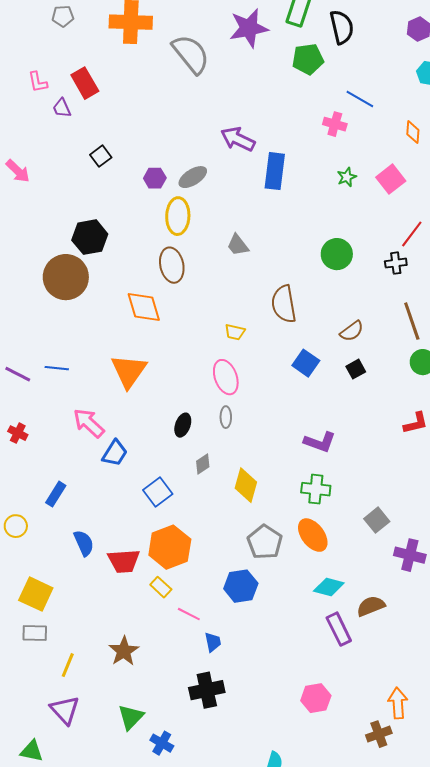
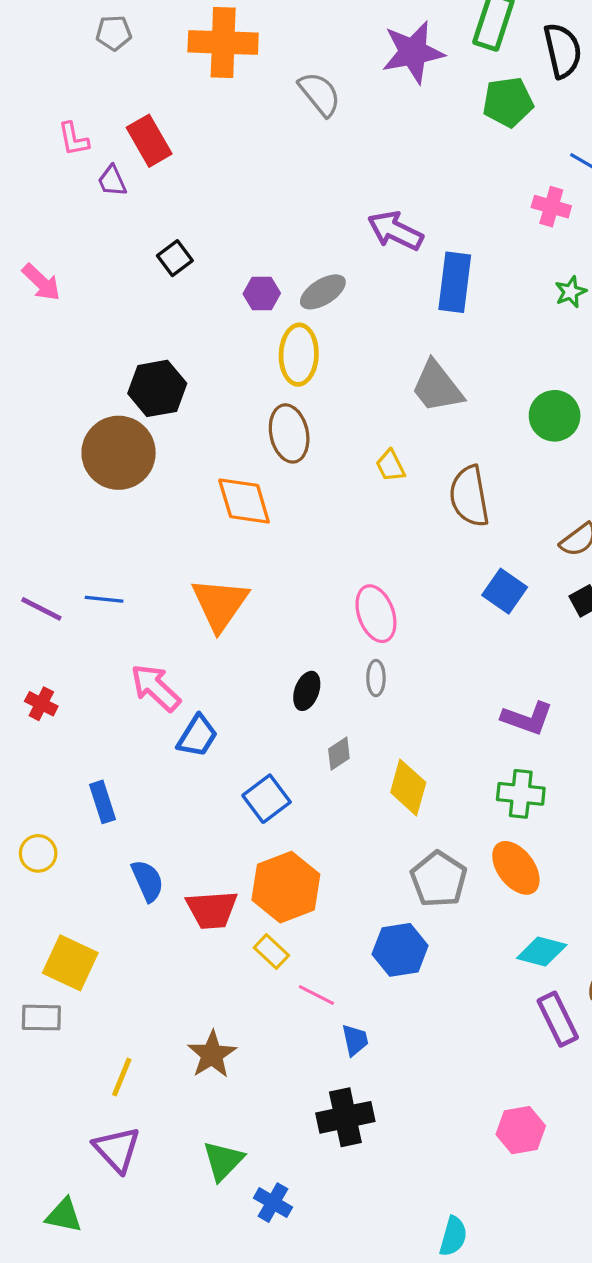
gray semicircle: (191, 54) -> (320, 94), size x0.7
gray trapezoid: (238, 245) -> (437, 387), moved, size x1.5
yellow trapezoid: (235, 332) -> (390, 466), moved, turned 50
blue rectangle: (56, 494) -> (102, 802), turned -50
gray rectangle: (35, 633) -> (41, 1018), moved

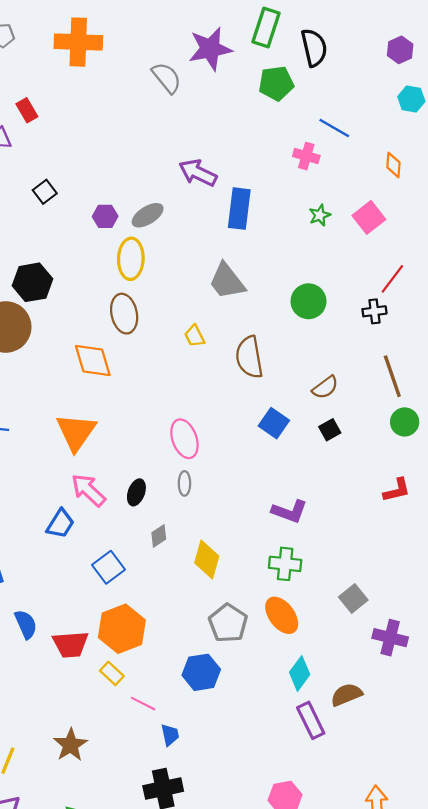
gray semicircle: (320, 94) -> (167, 78), moved
red rectangle: (149, 141) -> (27, 110), size x0.7
pink arrow: (156, 688) -> (88, 490), moved
cyan diamond: (542, 952) -> (300, 673), turned -68

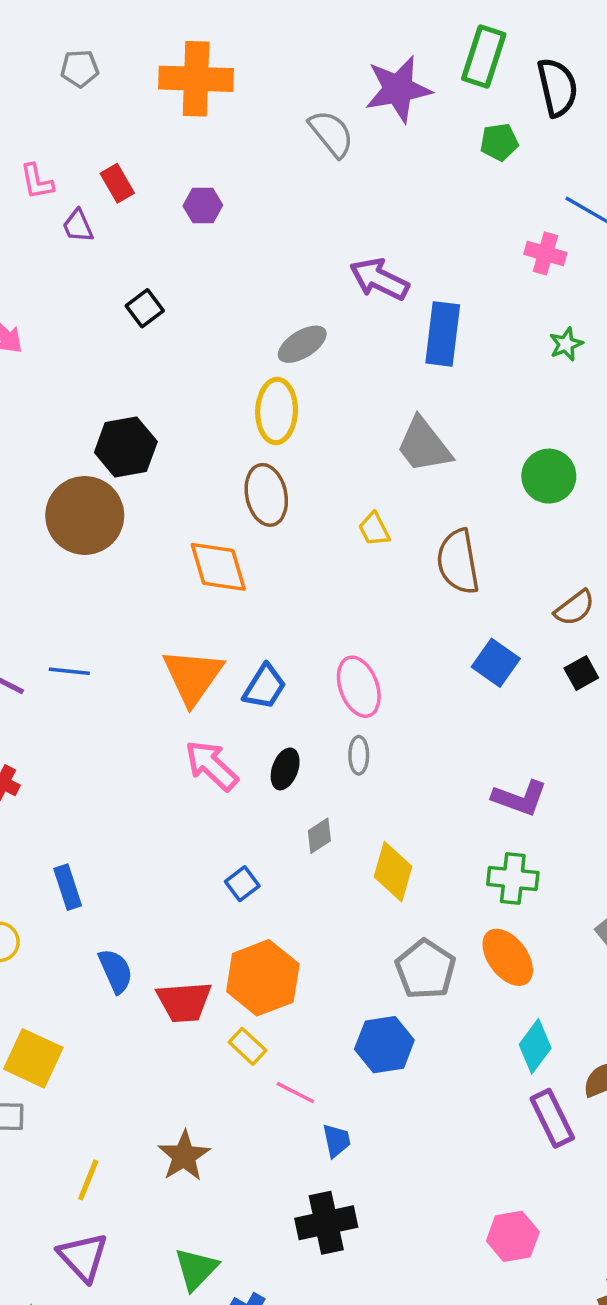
green pentagon: (276, 83) -> (499, 142), size x0.7
purple hexagon: (105, 216) -> (203, 206), moved
blue trapezoid: (60, 524) -> (265, 687), moved
blue square: (108, 567) -> (242, 884), size x0.7

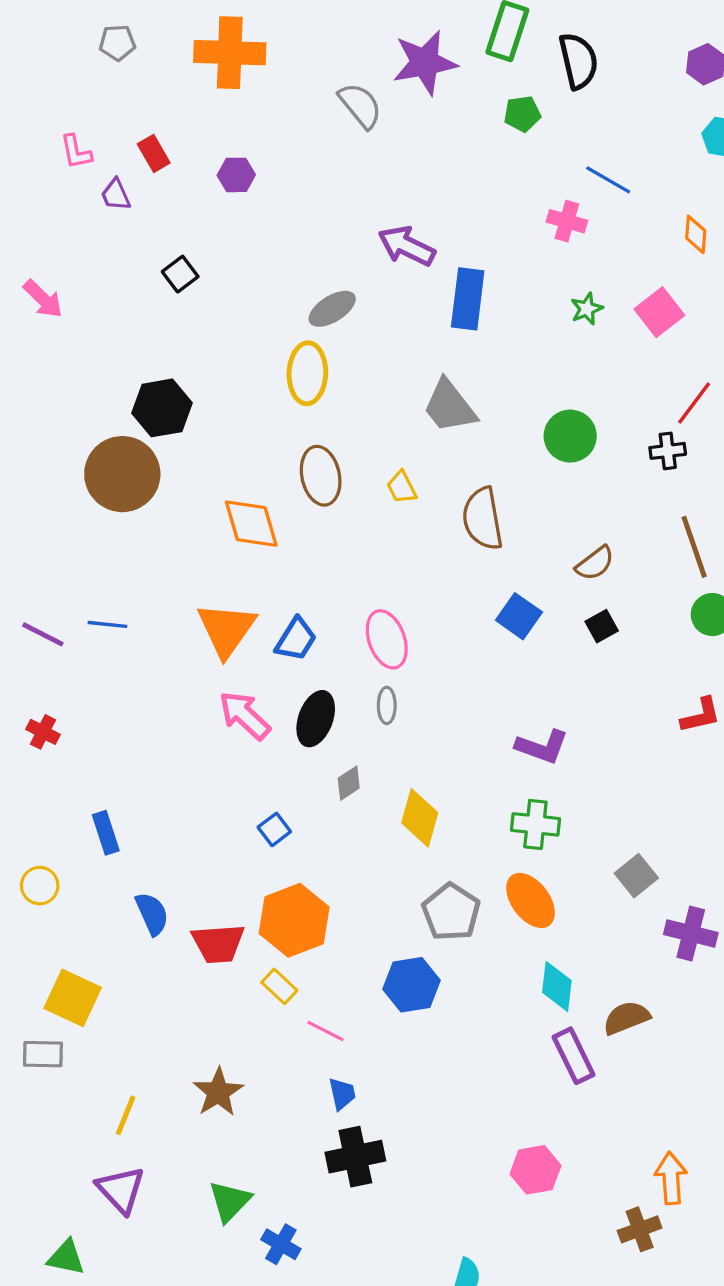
brown ellipse: (266, 495) -> (321, 476), moved
black ellipse: (285, 769) -> (316, 719), size x1.4
cyan diamond: (535, 1046) -> (557, 986), turned -30
blue trapezoid: (336, 1141) -> (342, 1094), moved

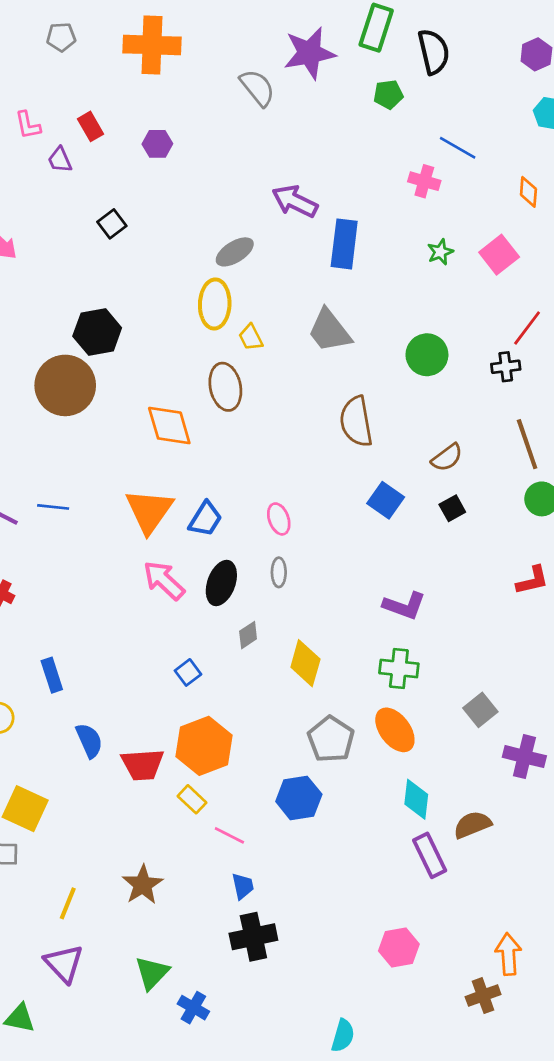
yellow trapezoid: (402, 487) -> (251, 337), moved
pink ellipse: (387, 639) -> (279, 519), size x0.7

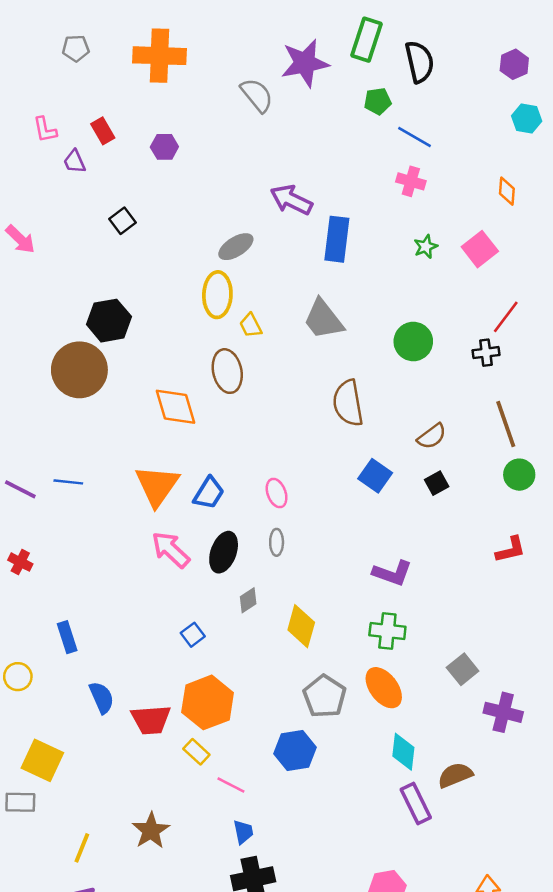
blue line: (458, 148) -> (415, 137), moved

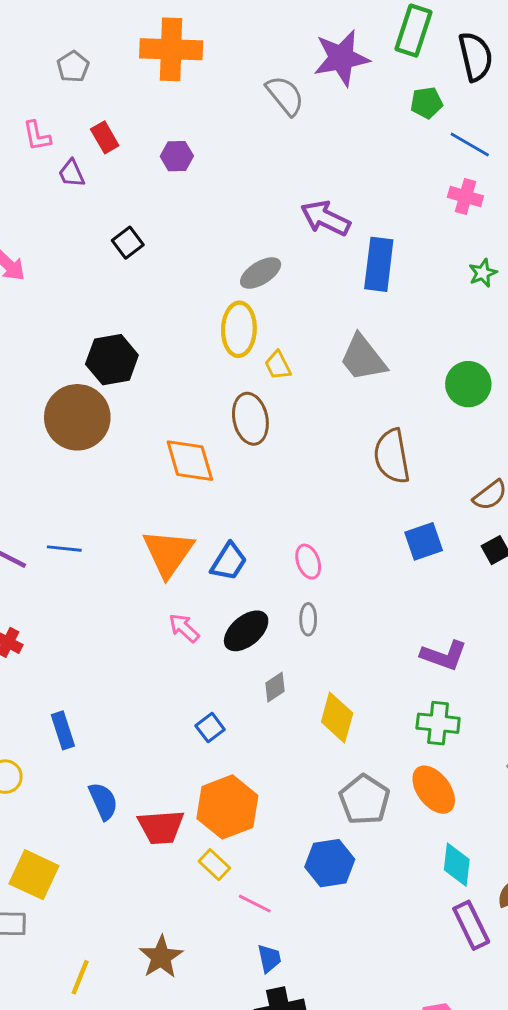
gray pentagon: (76, 48) -> (73, 67), moved, turned -30
blue square: (375, 476) -> (424, 541), turned 36
pink arrow: (171, 550) -> (184, 628), size x0.7
black ellipse: (224, 552) -> (246, 631), turned 30

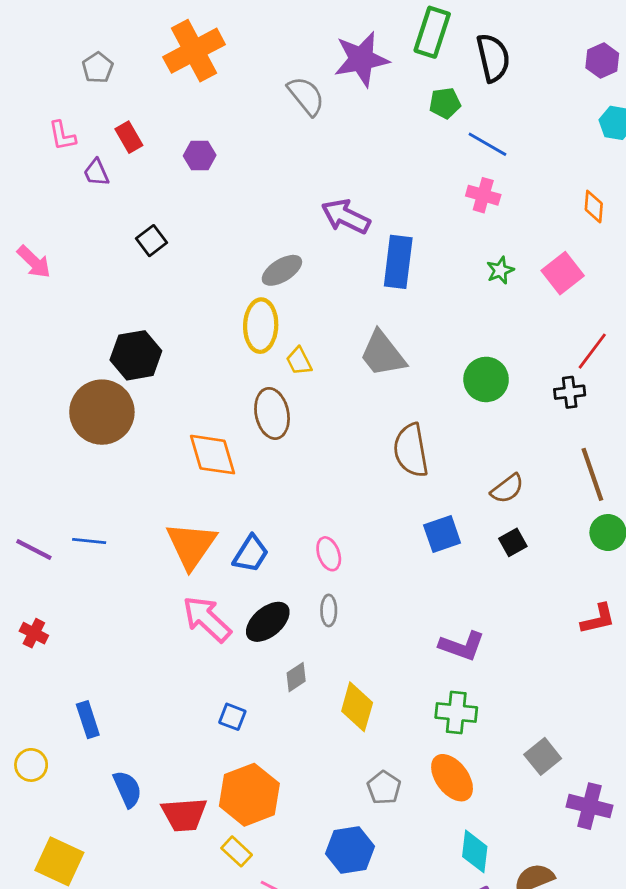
orange cross: (171, 49) -> (194, 51), turned -30
pink arrow: (184, 628) -> (207, 619), size x1.6
blue square: (210, 728) -> (232, 717), turned -32
gray pentagon: (364, 800) -> (384, 788), size x0.7

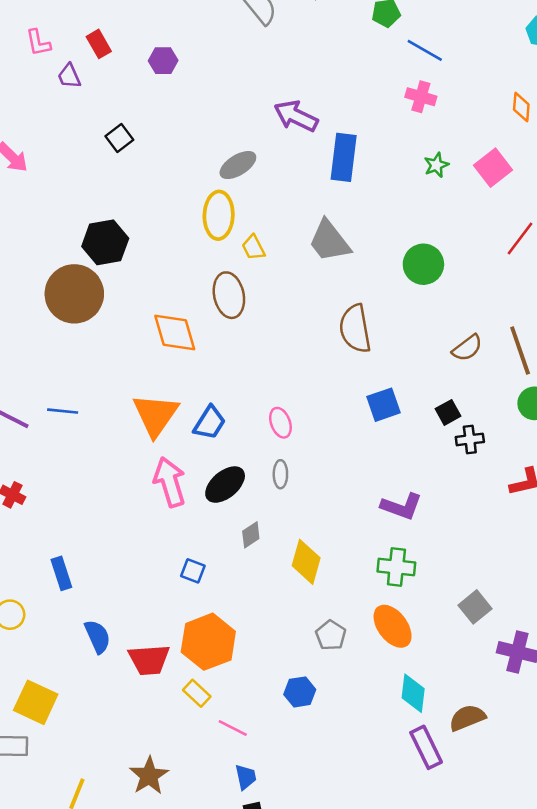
black cross: (570, 392) -> (470, 439), moved
brown semicircle: (507, 489) -> (467, 348), moved
pink arrow: (207, 619) -> (170, 482), turned 30
blue hexagon: (350, 850) -> (300, 692), size x0.7

